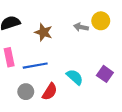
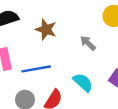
gray arrow: (81, 27) -> (88, 43), moved, turned 32

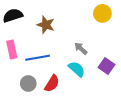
gray arrow: (88, 43) -> (81, 48), moved

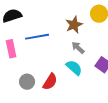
brown star: (46, 25) -> (74, 25), moved, turned 30
blue line: (38, 58) -> (37, 37), moved

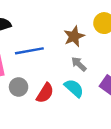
gray circle: (27, 82) -> (19, 87), moved
red semicircle: (50, 82) -> (45, 93), moved

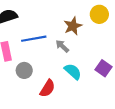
gray arrow: (79, 64) -> (62, 46), moved
red semicircle: (45, 93) -> (47, 88), moved

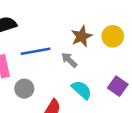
yellow circle: (99, 14) -> (113, 36), moved

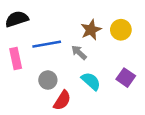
gray circle: (24, 89) -> (48, 80), moved

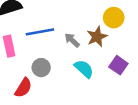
brown star: (91, 30) -> (97, 37), moved
red semicircle: (62, 100) -> (23, 88), moved

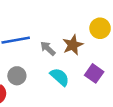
yellow circle: (114, 18) -> (100, 28), moved

